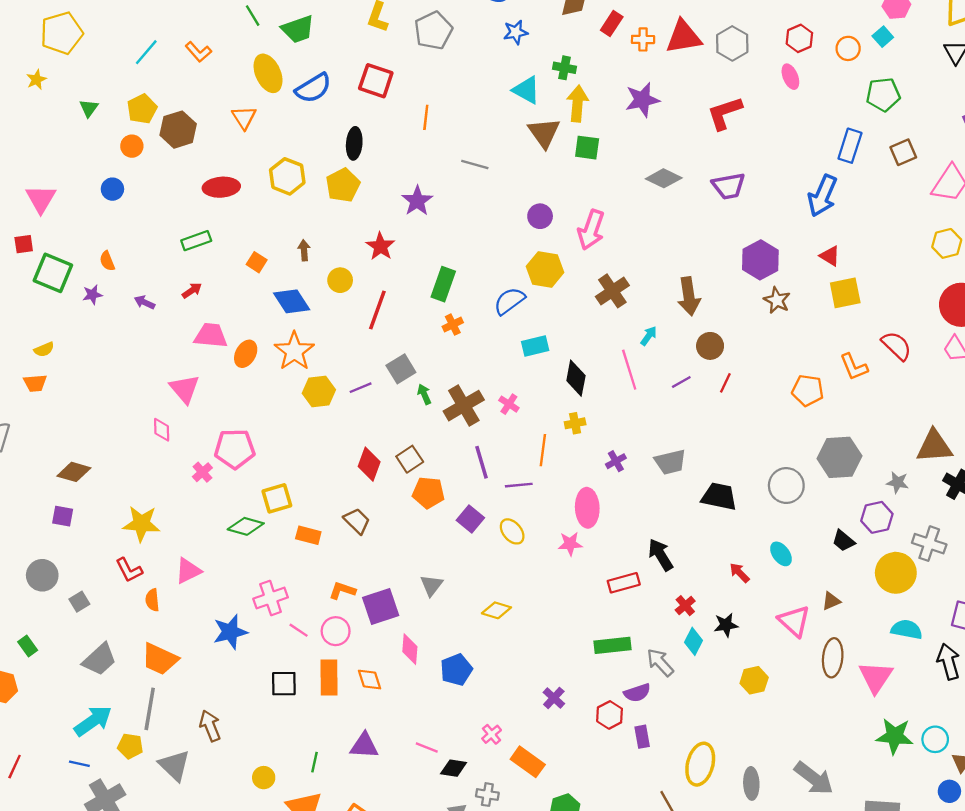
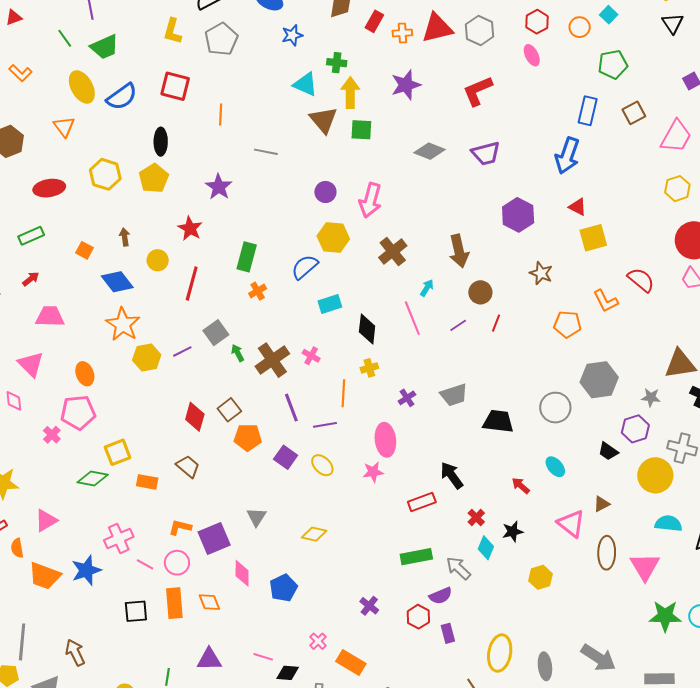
brown star: (777, 300) -> (541, 273), moved
orange ellipse: (246, 354) -> (85, 374), moved, turned -45
orange trapezoid: (160, 659) -> (45, 576), moved

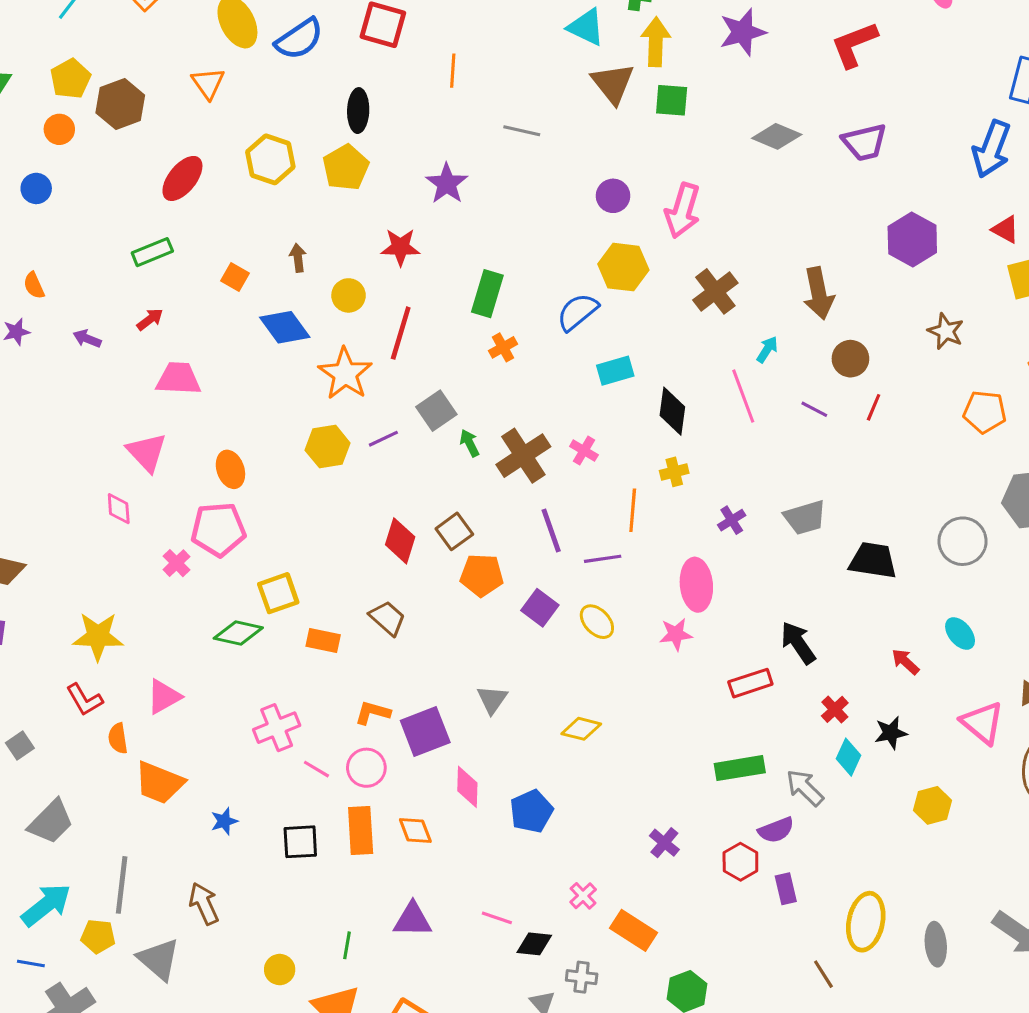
red ellipse: (49, 188) -> (182, 178), turned -44
red star: (190, 228) -> (400, 247), turned -30
orange star: (123, 324) -> (345, 374), moved
purple line: (458, 325) -> (814, 409), turned 60
blue star: (86, 570) -> (224, 821), moved, size x0.6

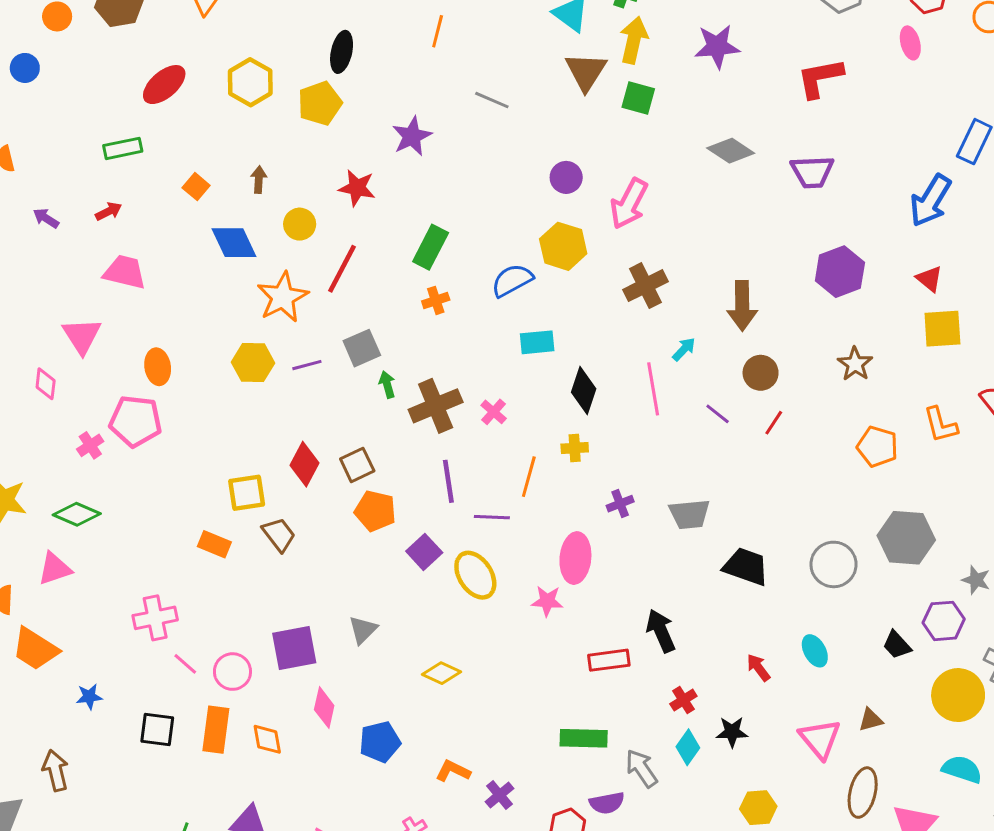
yellow square: (278, 593) -> (247, 493), moved
yellow ellipse: (597, 622) -> (475, 575), size x1.4
green diamond: (238, 633) -> (77, 514), moved
orange L-shape: (373, 713) -> (453, 771), moved

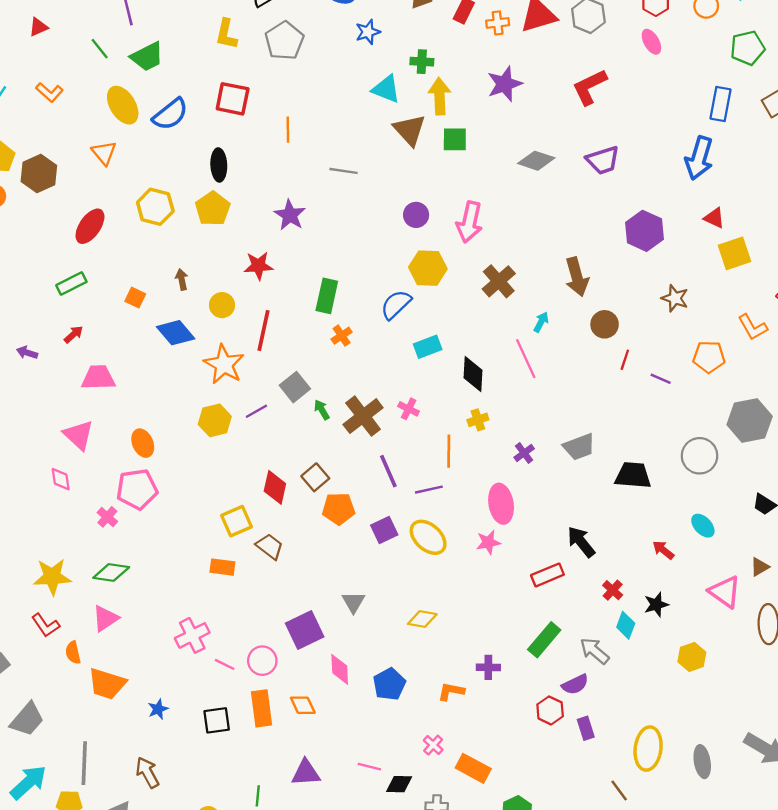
purple line: (718, 414) -> (661, 379), moved
purple square: (424, 552) -> (384, 530), turned 32
green rectangle: (584, 738) -> (544, 640), turned -36
purple cross: (499, 795) -> (488, 667), moved, turned -35

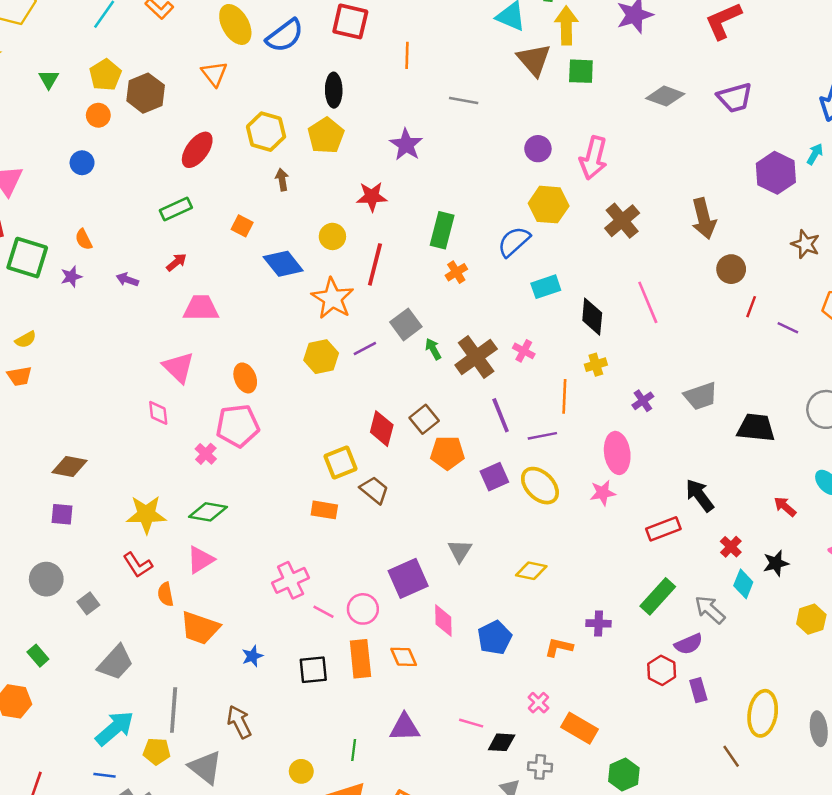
brown arrow: (182, 280) -> (282, 180), moved
cyan arrow: (541, 322) -> (815, 154), moved

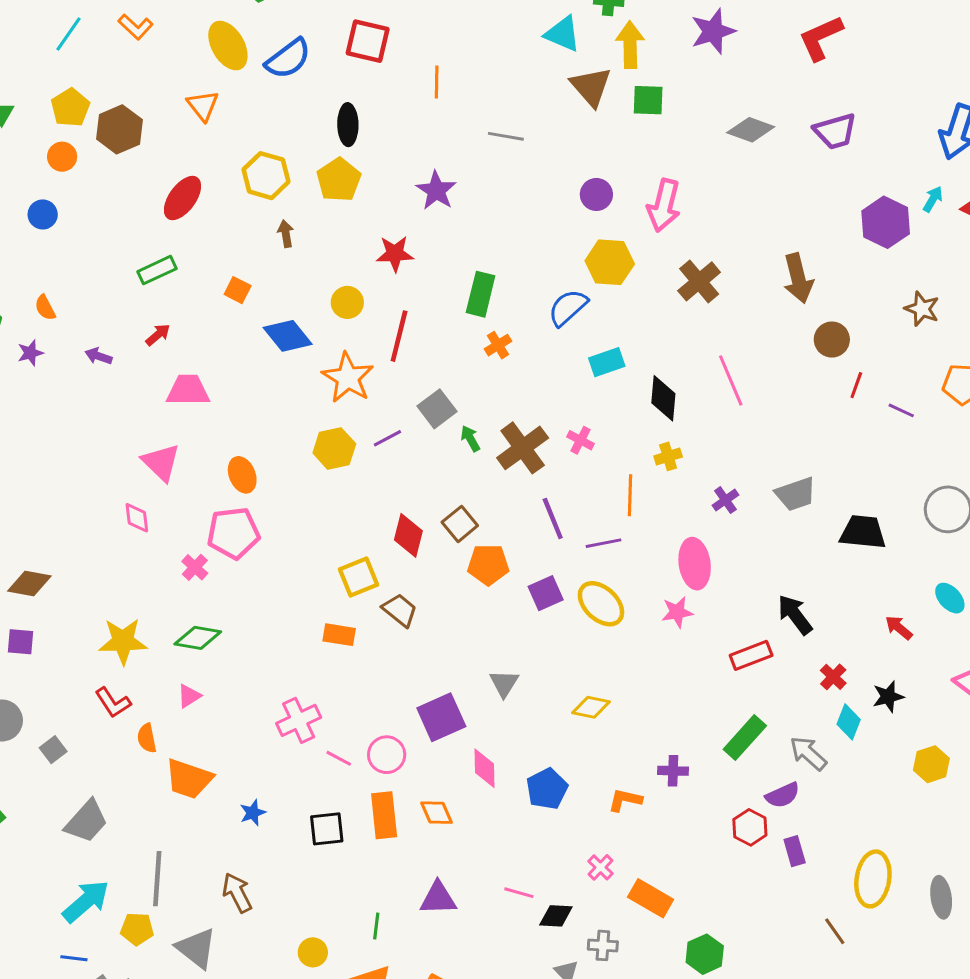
pink triangle: (200, 560) -> (189, 696), size x0.7

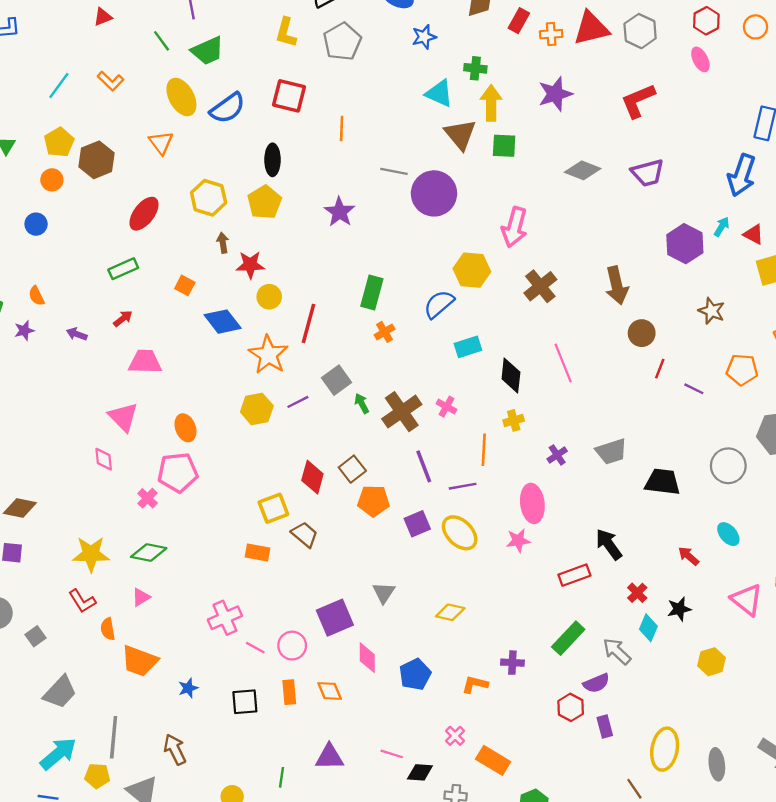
purple circle: (596, 194) -> (434, 193), moved, size x1.8
red star: (395, 254) -> (250, 265), moved
orange rectangle: (384, 815) -> (289, 692), size x0.7

